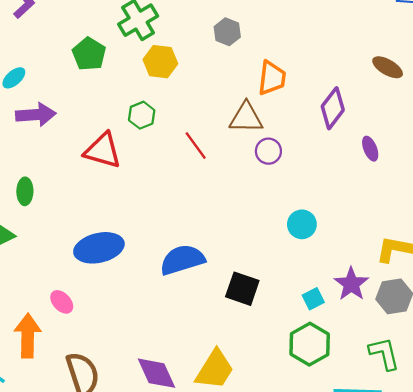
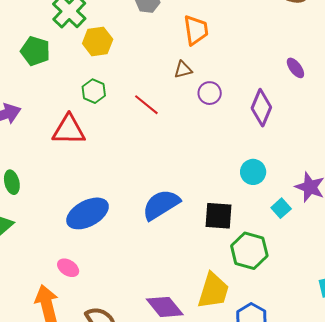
purple diamond: (333, 108) -> (261, 108), moved
brown triangle: (246, 118) -> (183, 70), size x0.6
cyan circle: (302, 224) -> (253, 172), moved
green hexagon: (310, 344) -> (249, 251), moved

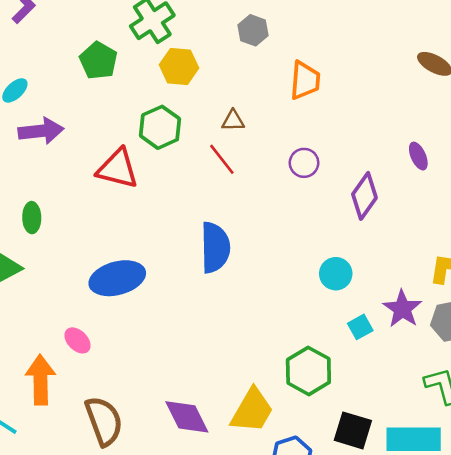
brown triangle: (183, 70) -> (233, 121), moved
green hexagon: (94, 91) -> (160, 127), size x1.4
blue semicircle: (161, 205) -> (215, 247), moved, turned 108
black square: (218, 216) -> (353, 430), moved

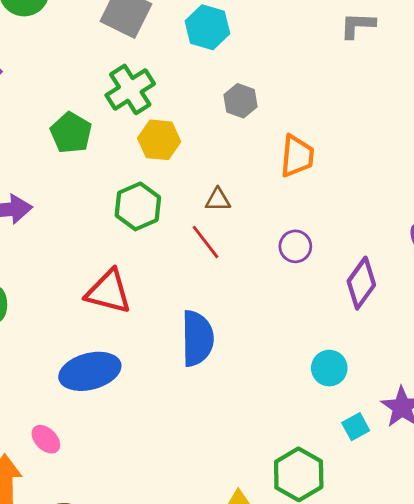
red triangle: (118, 169) -> (109, 292), moved

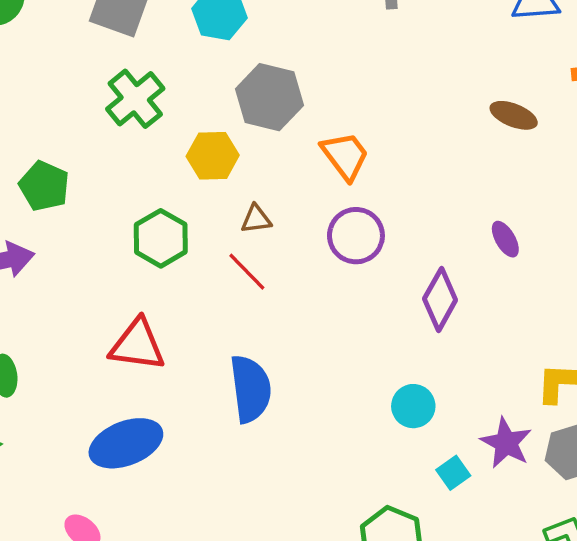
gray hexagon: (240, 101) -> (269, 97), size x1.6
green pentagon: (71, 133) -> (44, 186), moved
yellow hexagon: (159, 140) -> (213, 156), moved
orange trapezoid: (297, 156) -> (345, 156), turned -36
purple circle: (295, 246) -> (356, 236), moved, size x1.4

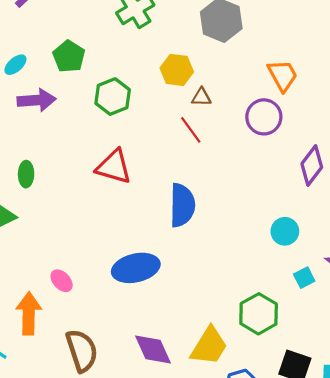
yellow hexagon: (213, 156) -> (177, 70), moved
orange trapezoid: (345, 156) -> (283, 75), moved
green hexagon: (161, 238) -> (113, 97), moved
blue ellipse: (126, 443) -> (136, 268), moved

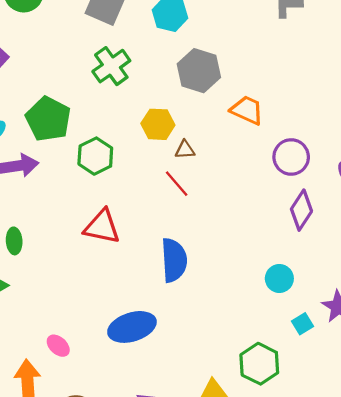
green pentagon: (69, 56) -> (48, 119), size x1.4
orange trapezoid: (283, 75) -> (247, 110), moved, turned -32
purple circle: (264, 117) -> (291, 157), moved

